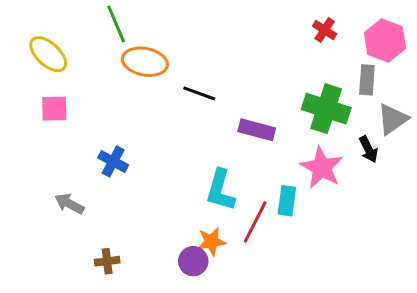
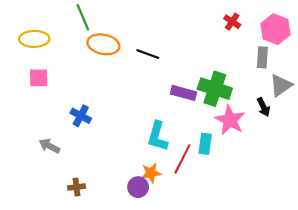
yellow ellipse: (48, 54) -> (34, 39), turned -44
black line: (199, 93) -> (148, 54), moved
green cross: (326, 109) -> (215, 89), moved

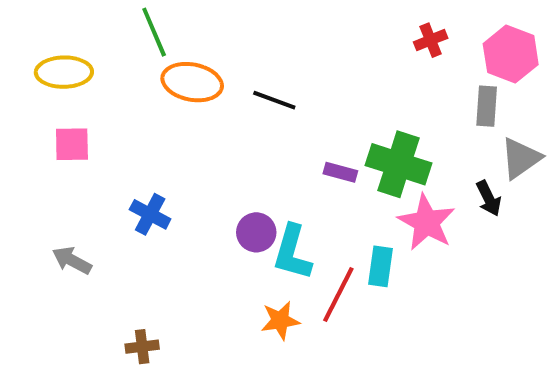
red cross: (232, 22) -> (431, 40), turned 35
purple rectangle: (183, 93) -> (340, 172), size x0.7
gray arrow: (49, 146) -> (72, 260), moved
purple circle: (138, 187) -> (256, 232), moved

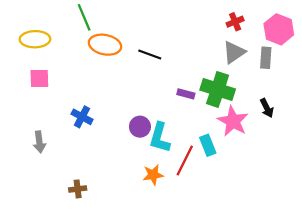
gray triangle: (521, 158) -> (234, 52), moved
gray arrow: (72, 260) -> (39, 142), turned -125
cyan rectangle: (380, 266) -> (208, 145), turned -30

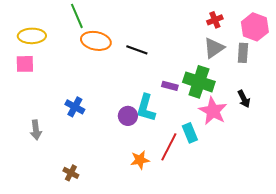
pink square: (39, 79) -> (25, 64), moved
cyan L-shape: (160, 138) -> (146, 108), moved
brown cross: (78, 189) -> (71, 173), turned 35

